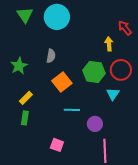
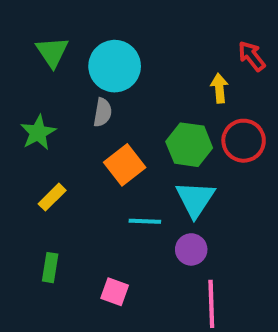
green triangle: (25, 15) -> (52, 52), moved
cyan circle: (57, 17) -> (115, 66), moved
cyan triangle: (113, 94) -> (195, 199), moved, size x1.5
green rectangle: (25, 118) -> (50, 268), moved

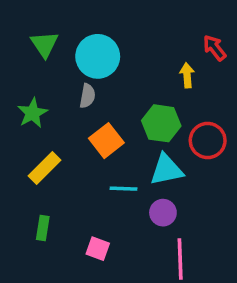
red circle: (244, 141) -> (208, 141), moved
yellow rectangle: (52, 197) -> (44, 168), size x1.4
cyan triangle: (195, 199) -> (166, 170), turned 45

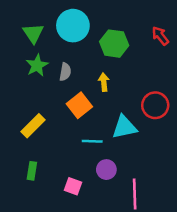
cyan circle: (98, 56) -> (73, 26), moved
yellow arrow: (187, 75) -> (104, 82), moved
green star: (32, 113) -> (37, 65), moved
green hexagon: (161, 123) -> (114, 44), moved
purple circle: (163, 213) -> (106, 170), moved

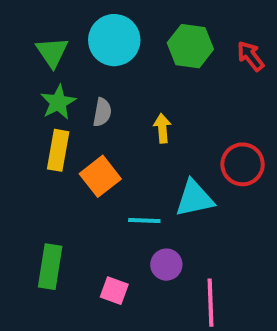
green hexagon: (114, 44) -> (190, 46), moved
orange square: (79, 105) -> (100, 176), moved
yellow rectangle: (33, 126) -> (58, 150), moved, turned -35
green rectangle: (32, 171) -> (50, 267), size x1.5

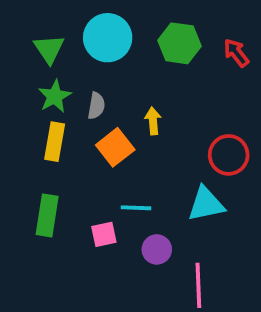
orange square: (100, 176) -> (115, 147), moved
cyan triangle: (194, 198) -> (206, 204), moved
green rectangle: (50, 267) -> (47, 215), moved
pink square: (114, 291) -> (104, 234), moved, turned -32

